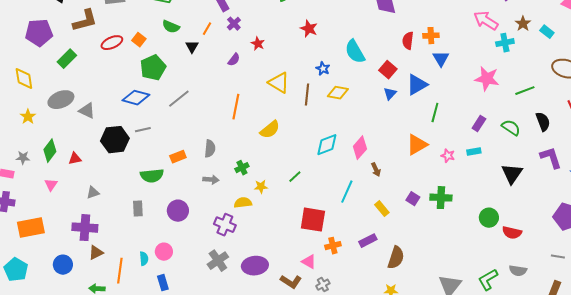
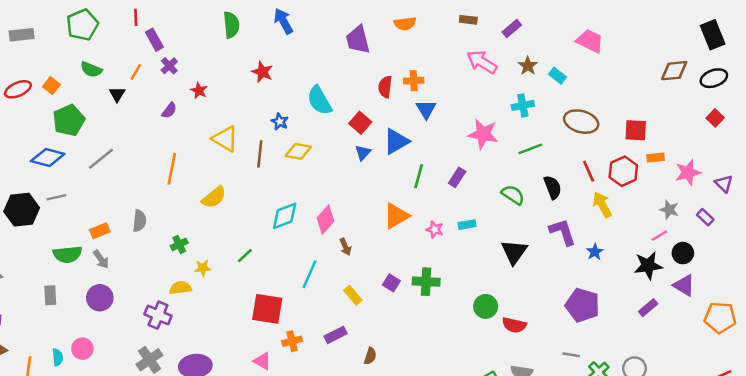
cyan cross: (505, 43) -> (523, 105), moved
purple rectangle: (479, 124) -> (457, 177), moved
gray arrow: (211, 180) -> (101, 259), moved, turned 49
brown semicircle: (396, 258) -> (370, 356), size x0.6

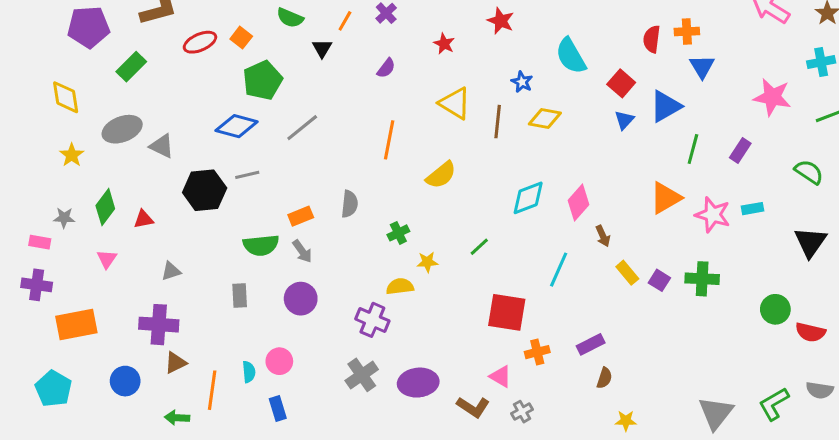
red star: (199, 91) -> (444, 44), moved
pink star: (435, 230) -> (713, 215), size x1.6
yellow rectangle: (353, 295) -> (627, 273), moved
brown semicircle: (370, 356) -> (604, 378), moved

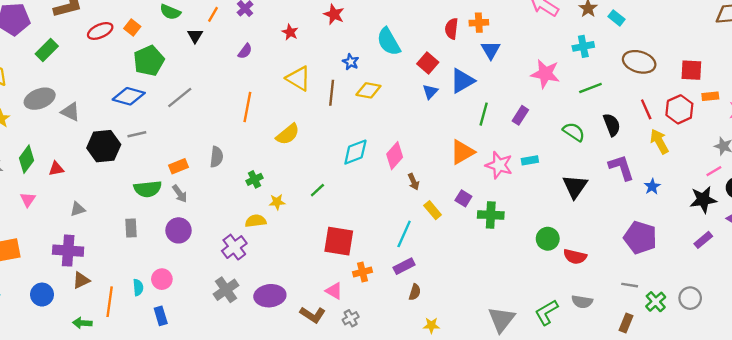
cyan line: (559, 270) -> (404, 234), moved
purple square: (659, 280) -> (463, 198), moved
purple cross: (372, 320) -> (234, 247), turned 30

